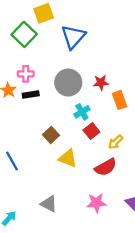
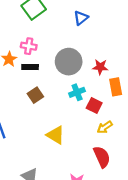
blue triangle: (73, 37) -> (81, 18), size x0.6
red square: (91, 131) -> (94, 105), moved, turned -35
brown square: (51, 135) -> (35, 95), moved
red semicircle: (106, 167) -> (102, 157), moved, turned -95

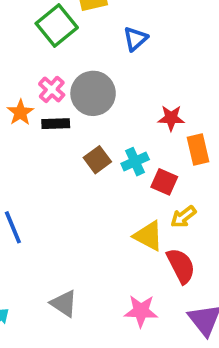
pink cross: (29, 46) -> (52, 89), turned 35
gray circle: (69, 62) -> (93, 93), moved
brown square: (35, 95) -> (97, 160), moved
yellow triangle: (56, 135) -> (148, 236), moved

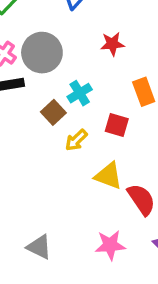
red star: (171, 118) -> (112, 44), moved
cyan cross: (135, 162) -> (80, 93), moved
yellow arrow: (183, 217) -> (76, 140), moved

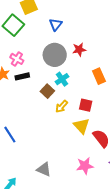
gray circle: (42, 53) -> (55, 55), moved
red square: (117, 125) -> (86, 105), moved
yellow triangle: (108, 176) -> (81, 126), turned 30

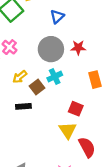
black rectangle: (22, 76) -> (23, 106), moved
yellow arrow: (62, 106) -> (20, 77), moved

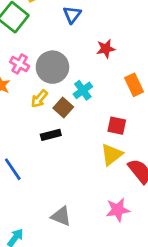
gray circle: (51, 49) -> (52, 67), moved
yellow triangle: (68, 130) -> (112, 155), turned 36

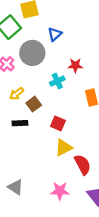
gray circle: (52, 67) -> (32, 53), moved
cyan cross: (83, 90) -> (57, 81), moved
red square: (117, 126) -> (58, 123), moved

